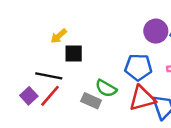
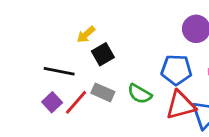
black square: (74, 53) -> (103, 54), turned -30
black line: (49, 76) -> (59, 71), moved
gray rectangle: (91, 101) -> (103, 92), moved

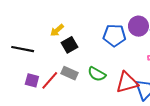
blue pentagon: (176, 70) -> (114, 35), moved
black line: (59, 71) -> (23, 49), moved
purple square: (52, 102) -> (32, 80), turned -32

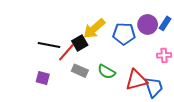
yellow arrow: (57, 30) -> (94, 29), moved, size x1.6
black line: (23, 49) -> (49, 45), moved
red line: (50, 80) -> (66, 52), moved

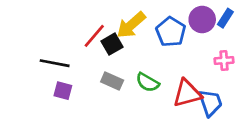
blue pentagon: (124, 34) -> (171, 32), turned 30
black line: (49, 45) -> (55, 63), moved
red line: (66, 52) -> (94, 36), moved

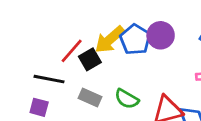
purple circle: (202, 20) -> (161, 35), moved
blue pentagon: (171, 32) -> (135, 40), moved
black line: (55, 63) -> (49, 79), moved

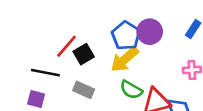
yellow arrow: (110, 40) -> (125, 59), moved
green semicircle: (127, 99) -> (131, 90), moved

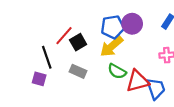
blue pentagon: (126, 36) -> (113, 27), turned 30
black line: (45, 73) -> (47, 57), turned 60

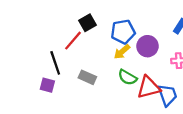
purple circle: (132, 24) -> (147, 46), moved
black square: (78, 42) -> (87, 23), moved
yellow arrow: (112, 46) -> (122, 52), size x0.7

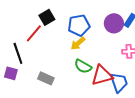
purple circle: (147, 46) -> (114, 23), moved
gray rectangle: (87, 77) -> (46, 78), moved

